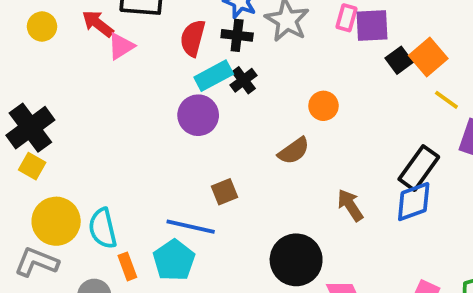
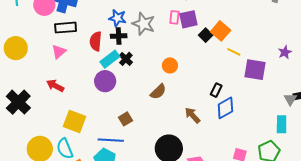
red arrow: (98, 24) -> (55, 86), moved
yellow circle: (42, 26) -> (16, 48), size x1.5
yellow square: (32, 166) -> (75, 121), moved, size x1.6
black rectangle: (419, 168) -> (216, 90), moved, size x0.6

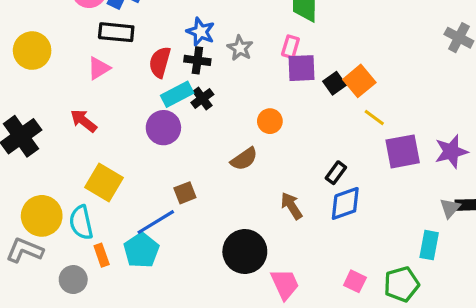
purple square: (188, 19) -> (301, 68), moved
gray star: (144, 24) -> (240, 48), size x0.7
purple star: (285, 52) -> (451, 151), moved, size x1.5
purple square: (255, 70) -> (403, 151), turned -30
blue line: (111, 140) -> (156, 222), turned -45

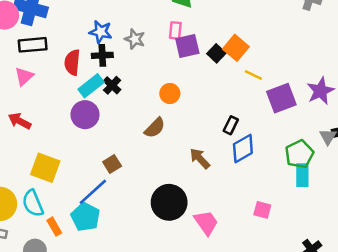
cyan rectangle: (429, 245) -> (302, 175), moved
green pentagon: (401, 284) -> (299, 154), moved

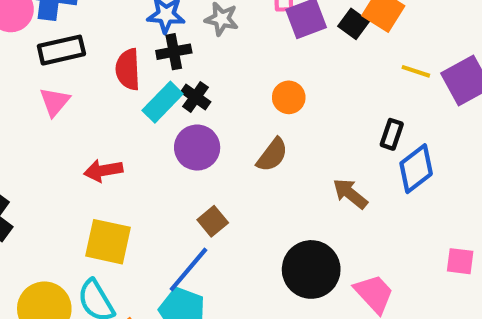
yellow line: (253, 75) -> (416, 71), moved
purple circle: (85, 115) -> (197, 148), moved
red arrow: (20, 121) -> (103, 170), moved, turned -30

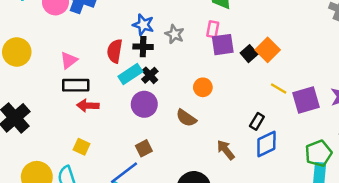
black rectangle: (61, 50) -> (76, 85), moved
brown semicircle: (272, 155) -> (186, 118), turned 75
yellow square: (108, 242) -> (82, 147), size x0.6

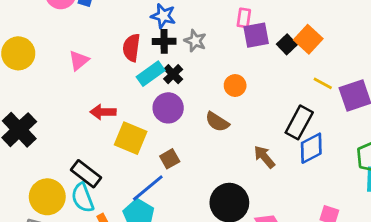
gray star: (174, 34) -> (195, 41), moved
black rectangle: (76, 85) -> (86, 174), moved, turned 40
black rectangle: (257, 121) -> (299, 122), size x1.6
yellow square: (82, 147) -> (131, 138), moved, size x1.6

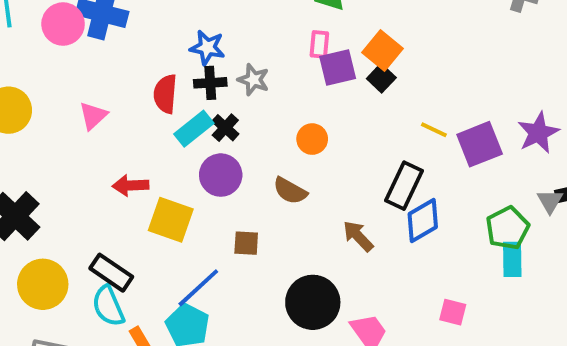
orange square: (308, 39) -> (382, 50), moved
brown square: (170, 159) -> (246, 243), moved, turned 36
yellow circle: (47, 197) -> (43, 284), moved

